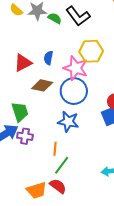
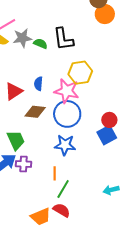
black L-shape: (78, 16) -> (63, 39), turned 35

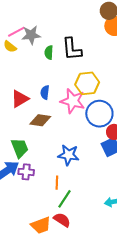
gray star: (22, 38) -> (31, 35), moved
green semicircle: (40, 44) -> (49, 52), turned -112
blue circle: (67, 114) -> (99, 114), moved

